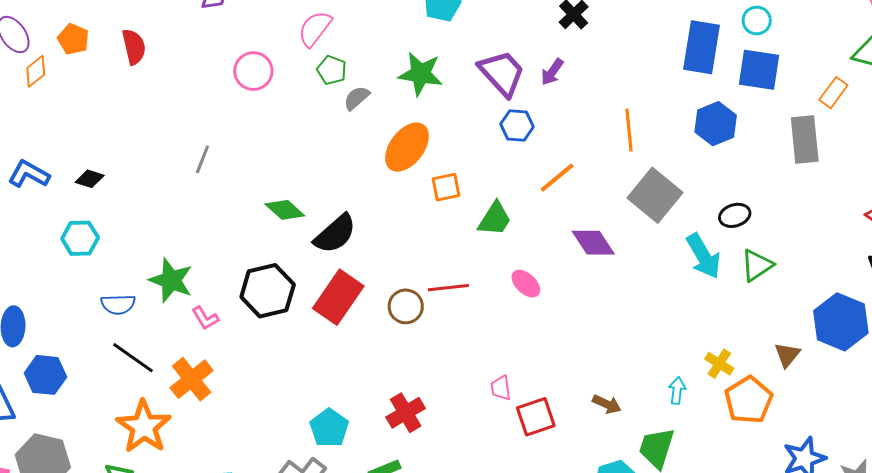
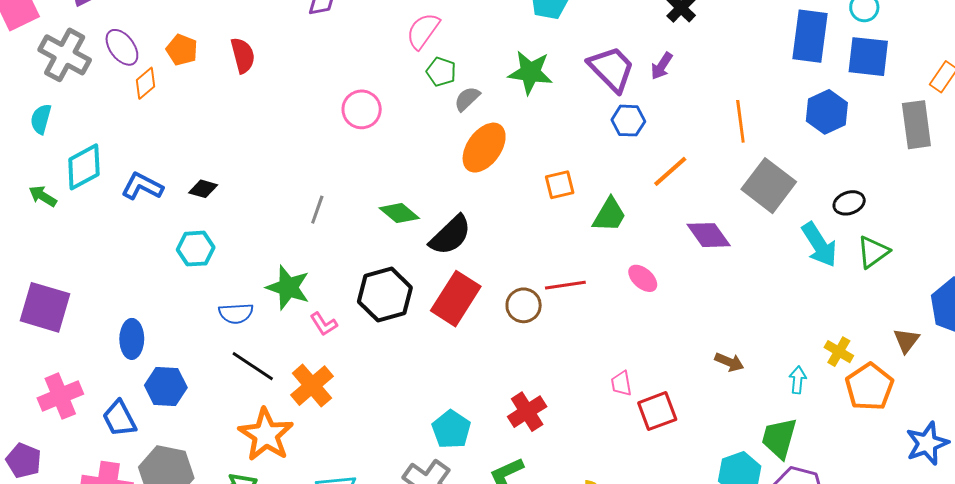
pink circle: (253, 71) -> (362, 109), moved
orange ellipse: (407, 147) -> (484, 148), moved
gray line: (202, 159) -> (317, 210), moved
brown arrow: (607, 404) -> (729, 362), moved

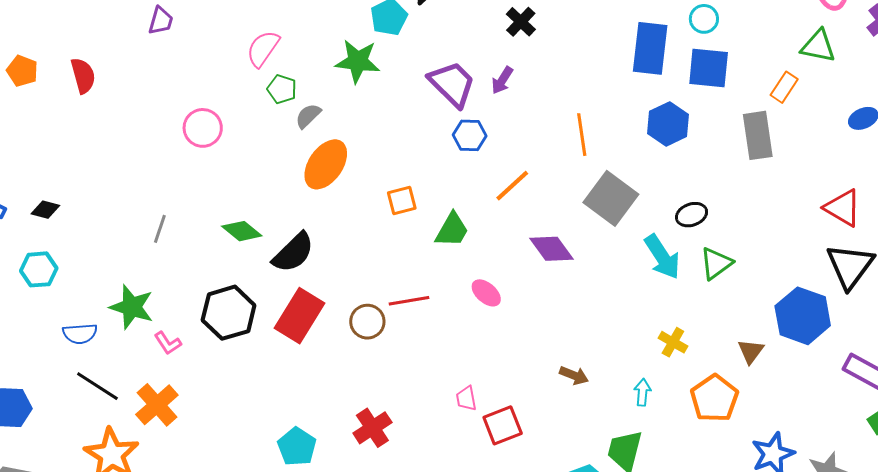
green star: (530, 72) -> (358, 61), moved
yellow cross: (839, 352) -> (673, 342), moved

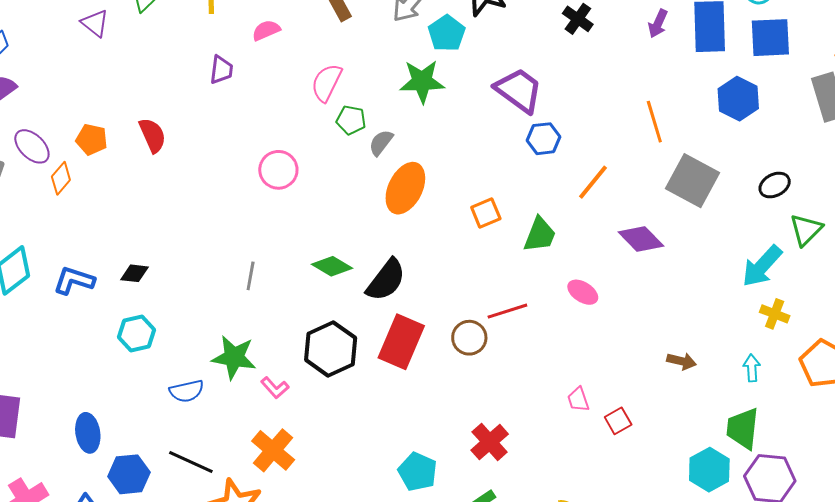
purple arrow: (502, 80) -> (658, 24), moved
cyan arrow: (662, 257) -> (762, 266), moved, turned 84
black line: (97, 386) -> (191, 462), moved
red square: (503, 425) -> (618, 421), size x0.7

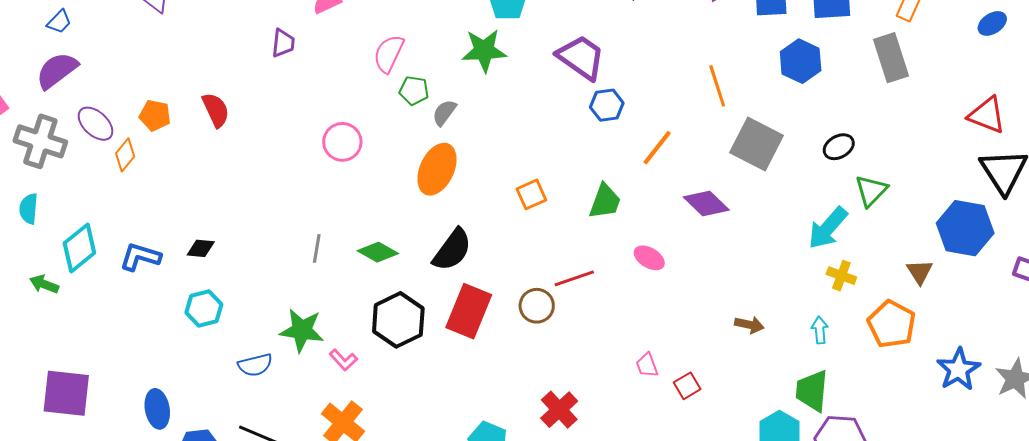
orange ellipse: (405, 188) -> (437, 169), moved
orange square: (486, 213) -> (531, 194), moved
green diamond: (332, 266) -> (378, 252), moved

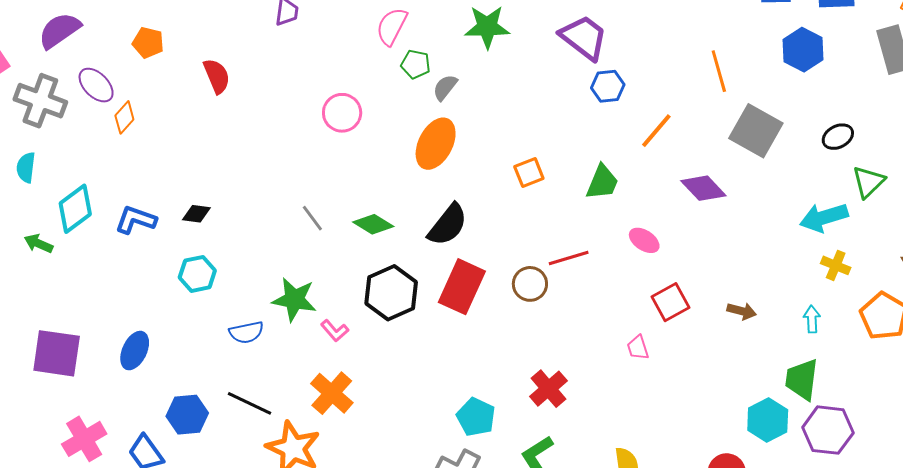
orange pentagon: (155, 115) -> (148, 43), moved
cyan arrow: (828, 228) -> (824, 217), turned 30
gray line: (317, 248) -> (312, 218), turned -48
red square: (687, 386) -> (670, 302), moved, size x1.4
blue ellipse: (157, 409) -> (135, 351), moved, turned 33

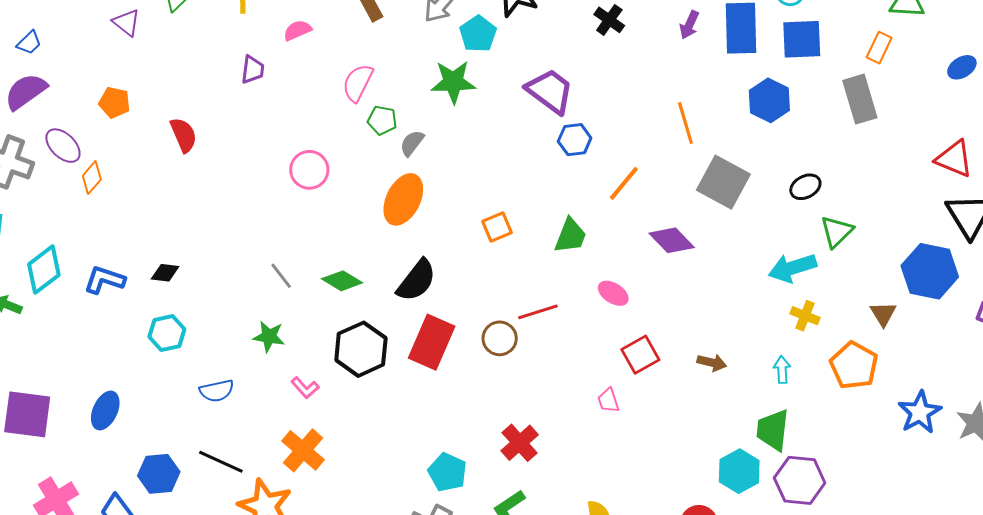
green star: (294, 299) -> (269, 336), moved, size x0.7

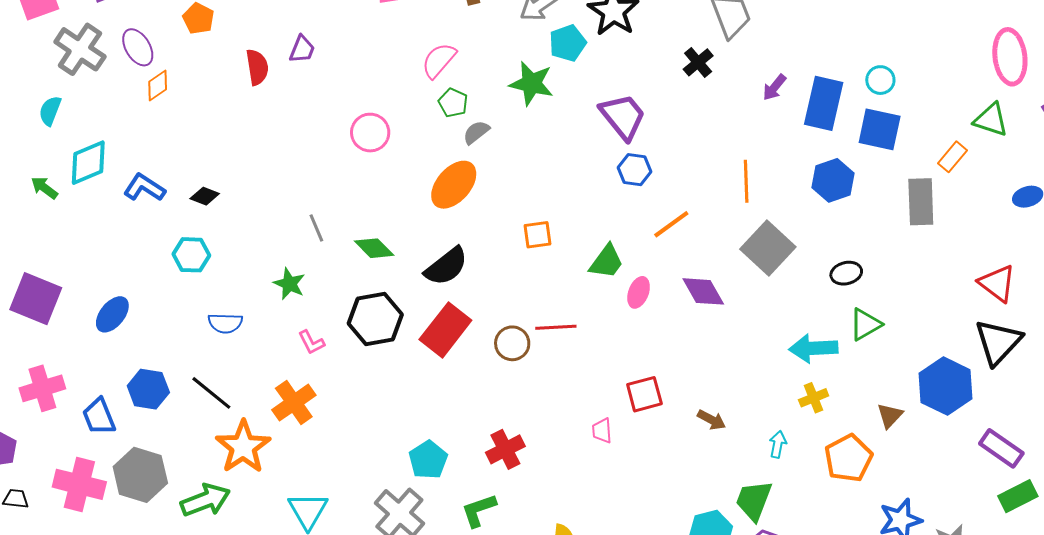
purple trapezoid: (253, 70) -> (302, 49), moved
pink ellipse: (613, 293) -> (639, 292), moved, turned 64
yellow cross: (805, 316) -> (814, 398), turned 32

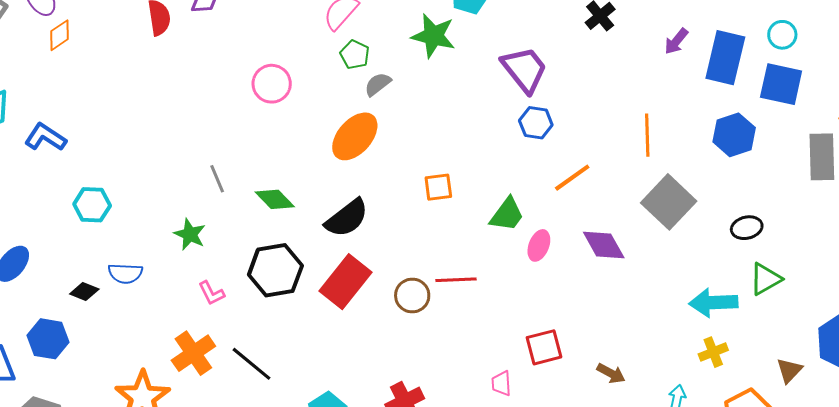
black diamond: (205, 196) -> (84, 292), moved
black line: (211, 393) -> (252, 364), moved

